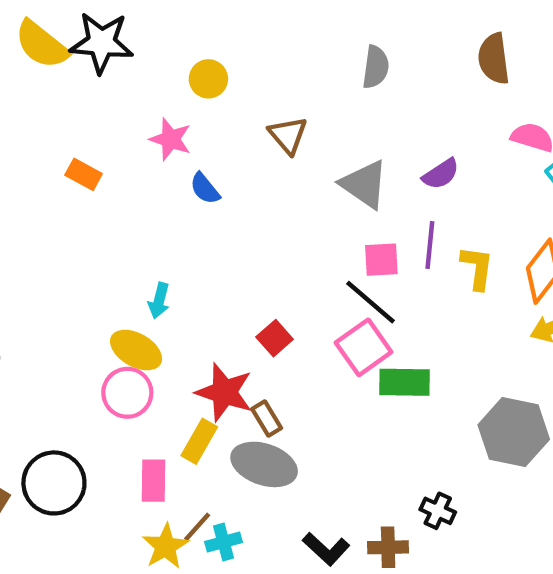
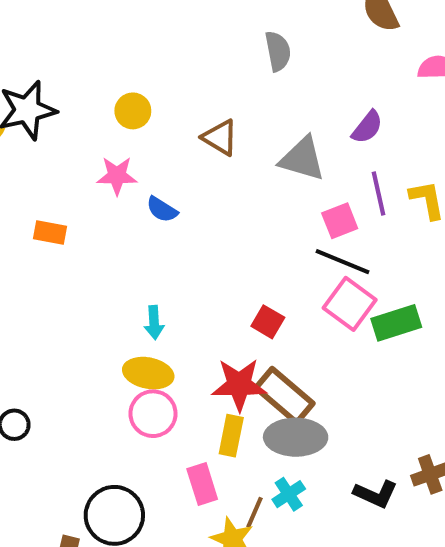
brown rectangle: (267, 419) -> (284, 396), size x1.8
cyan cross: (224, 542) -> (289, 494), moved

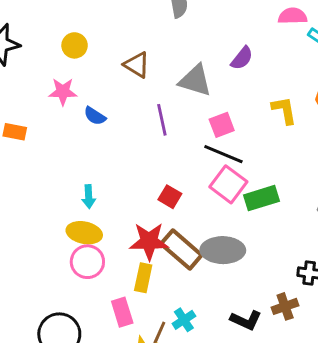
purple line: (378, 193) -> (162, 120), moved
gray ellipse: (296, 437) -> (223, 250), moved

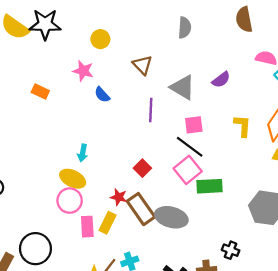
red star: (149, 241) -> (119, 197), size x0.6
pink rectangle: (122, 312) -> (87, 227), moved

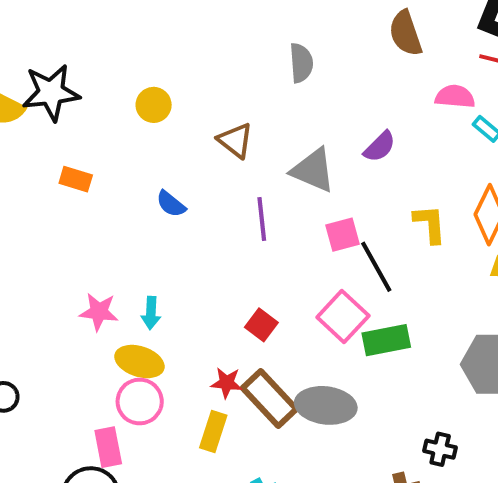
pink star: (83, 71) -> (99, 312), moved
orange rectangle: (40, 92) -> (76, 179), moved
black line: (190, 147) -> (376, 267), moved, turned 32
pink rectangle: (87, 227) -> (108, 447), moved

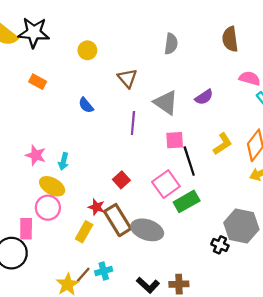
yellow L-shape: (430, 224) -> (223, 144), turned 50
green rectangle: (386, 340) -> (187, 201), turned -30
black cross: (440, 449) -> (220, 245), moved

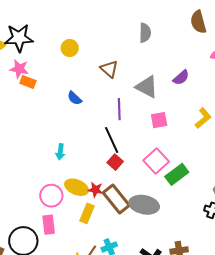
pink star: (36, 155) -> (19, 69), moved
black line: (189, 161) -> (112, 140), moved
yellow ellipse: (52, 186) -> (77, 187), moved
pink rectangle: (26, 229) -> (49, 225), moved

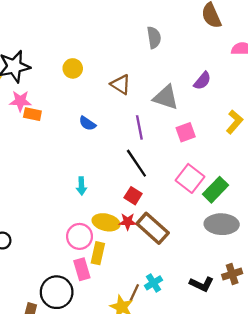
red square: (115, 162) -> (133, 196), moved
gray ellipse: (144, 205) -> (222, 224), moved
yellow rectangle: (87, 213) -> (98, 253), moved

